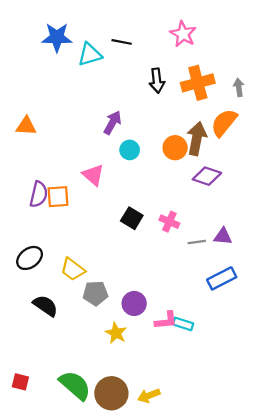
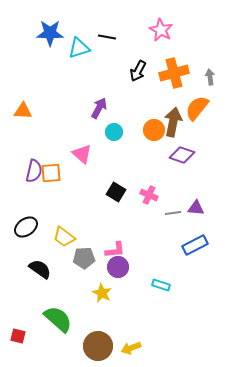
black arrow: (157, 81) -> (138, 71), turned 35
pink L-shape: (166, 320) -> (115, 250), moved
green semicircle: (75, 385) -> (58, 319), moved

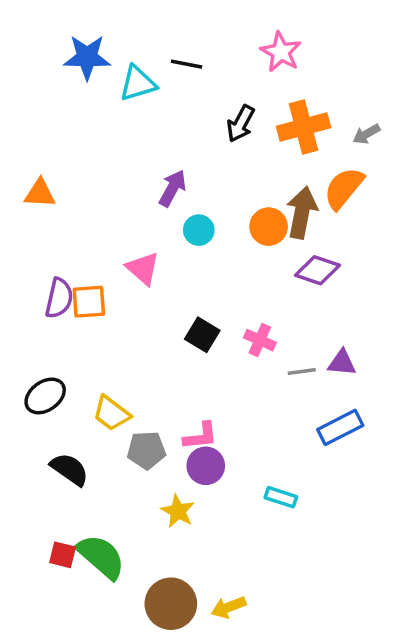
gray arrow: (210, 77) -> (366, 134), turned -112
red square: (18, 336) -> (63, 555), moved

